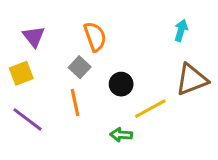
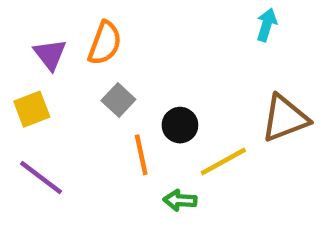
cyan arrow: (181, 30) -> (267, 25), moved
orange semicircle: (95, 37) -> (105, 43), moved, turned 40
orange line: (75, 103) -> (141, 155), moved

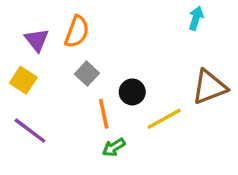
yellow square: (32, 109) -> (23, 80), turned -36
green arrow: (180, 200) -> (114, 147), moved, turned -35

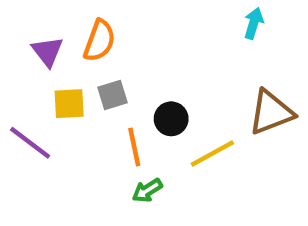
gray square: (87, 74) -> (113, 95), turned 30
yellow square: (23, 80) -> (69, 104), moved, turned -36
purple line: (30, 131) -> (30, 143), moved

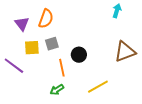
yellow line: (212, 154) -> (98, 87), moved
green arrow: (147, 190) -> (57, 90), moved

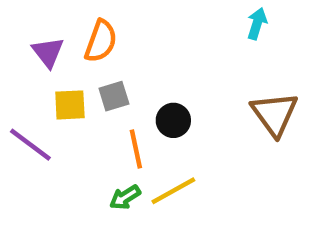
brown triangle: (125, 52) -> (275, 114), turned -45
yellow line: (98, 87) -> (173, 191), moved

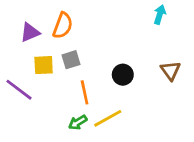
purple triangle: (48, 52) -> (30, 32), turned 45
brown triangle: (275, 114) -> (171, 71), size x0.7
black circle: (173, 120) -> (123, 75), moved

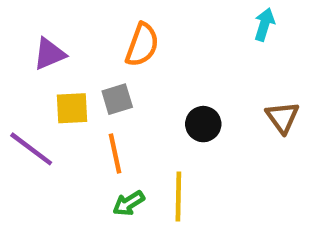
orange semicircle: (63, 25) -> (142, 45), moved
orange line: (85, 92) -> (115, 153), moved
yellow line: (108, 118) -> (178, 196), turned -60

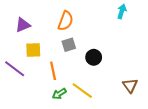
gray square: (117, 99) -> (69, 45), moved
brown triangle: (282, 117) -> (130, 85), moved
yellow line: (178, 196) -> (82, 91), turned -55

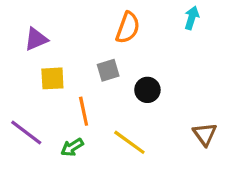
orange semicircle: (66, 21) -> (128, 28), moved
purple line: (15, 69) -> (26, 132), moved
green arrow: (59, 94) -> (72, 147), moved

